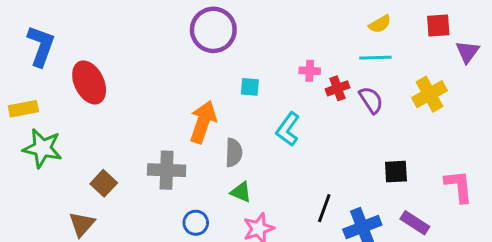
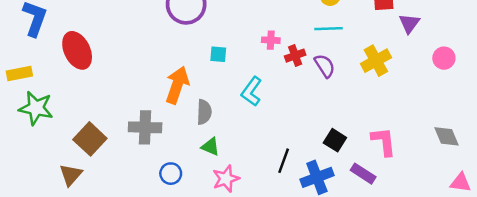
black square: (396, 172) -> (335, 140), moved, turned 35
brown square: (104, 183) -> (90, 139), size x1.4
pink L-shape: (459, 186) -> (384, 141), moved

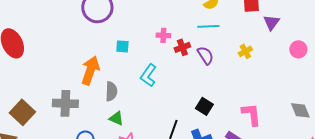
yellow cross: (376, 61) -> (245, 51), size x0.6
black square: (335, 140) -> (204, 106), moved

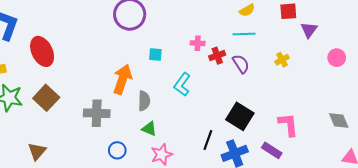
black square: (204, 106) -> (240, 116), size x1.5
brown square: (22, 112) -> (46, 98), moved

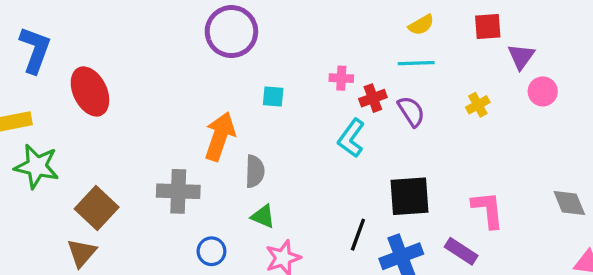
pink circle: (337, 58) -> (543, 91), moved
cyan L-shape: (182, 84) -> (351, 138), moved
brown square: (46, 98) -> (97, 208), moved
black square: (240, 116) -> (410, 196), turned -36

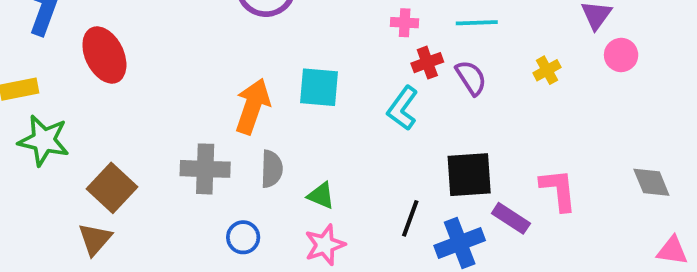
pink cross: (341, 78) -> (405, 23), moved
cyan square: (273, 96) -> (319, 87), moved, size x1.6
gray semicircle: (255, 171) -> (272, 169), moved
green triangle: (263, 216) -> (321, 196), moved
purple rectangle: (461, 251) -> (511, 218), moved

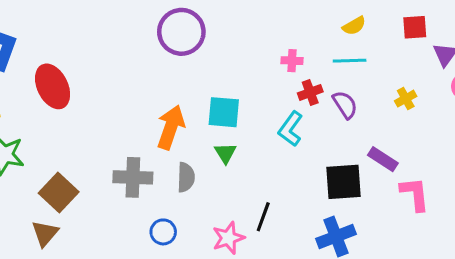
green triangle: (321, 196) -> (225, 153), moved, turned 35
black line: (410, 218) -> (263, 217), moved
purple rectangle: (511, 218) -> (383, 159), moved

